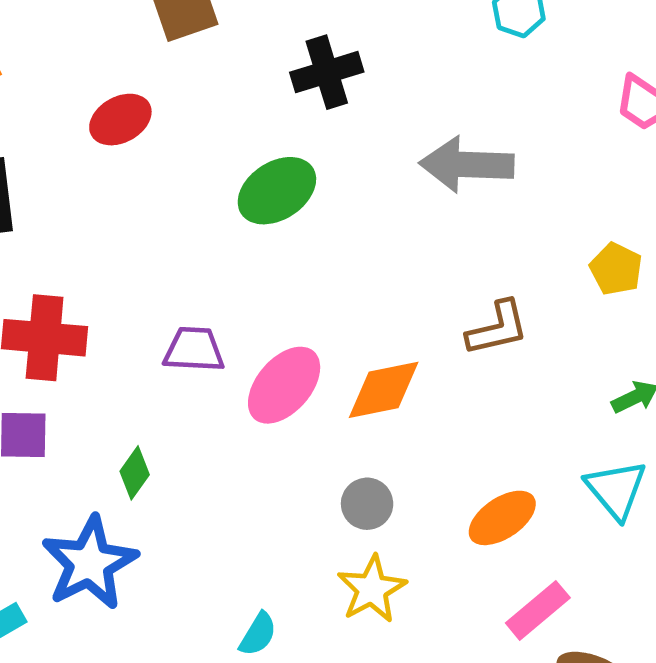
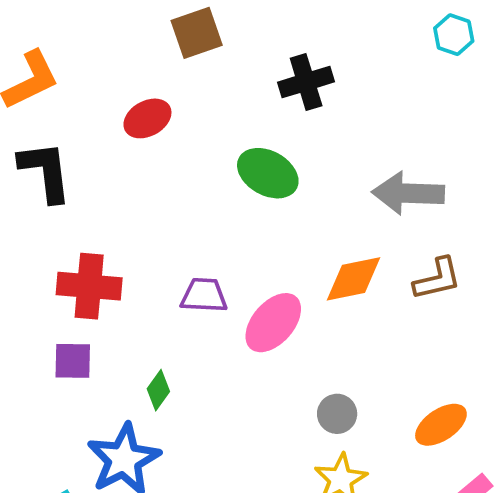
gray arrow: (467, 165) -> (408, 193), moved
green ellipse: (277, 191) -> (268, 173), turned 62
orange diamond: (384, 390) -> (353, 279), moved

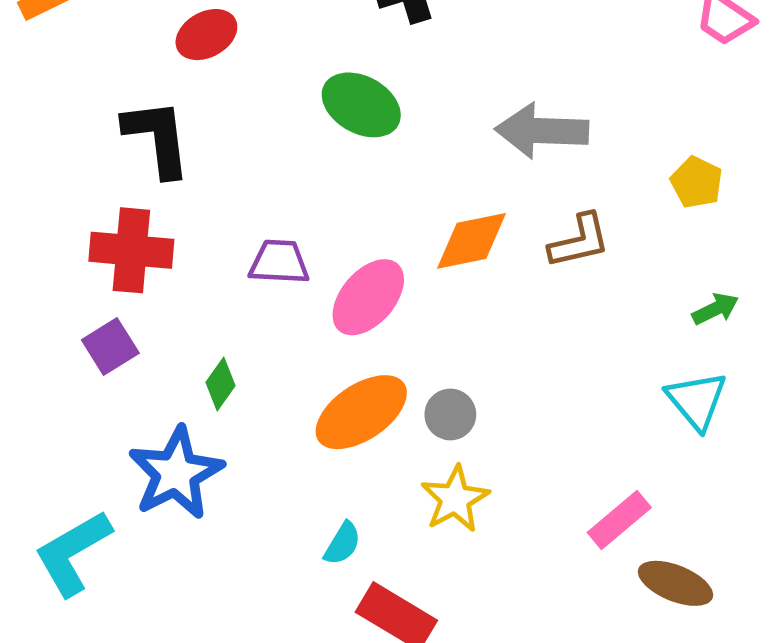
black L-shape: (45, 171) -> (157, 138), moved
purple square: (73, 361) -> (110, 346), turned -33
orange ellipse: (441, 425) -> (361, 412), moved, size x1.4

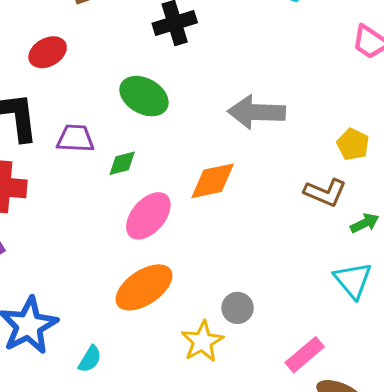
brown L-shape: (579, 241) -> (325, 192), moved, turned 36
purple trapezoid: (279, 262) -> (75, 138), moved
green diamond: (221, 384) -> (122, 163), moved, turned 40
gray circle: (450, 414) -> (237, 308), moved
cyan semicircle: (342, 543) -> (90, 359), moved

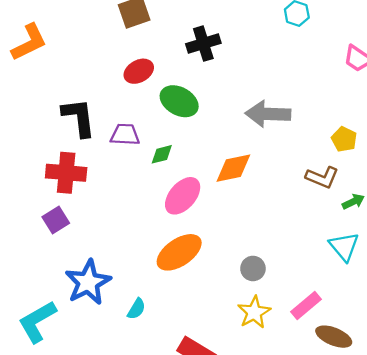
red ellipse: (48, 52) -> (139, 71), moved
yellow star: (202, 342) -> (254, 312), moved

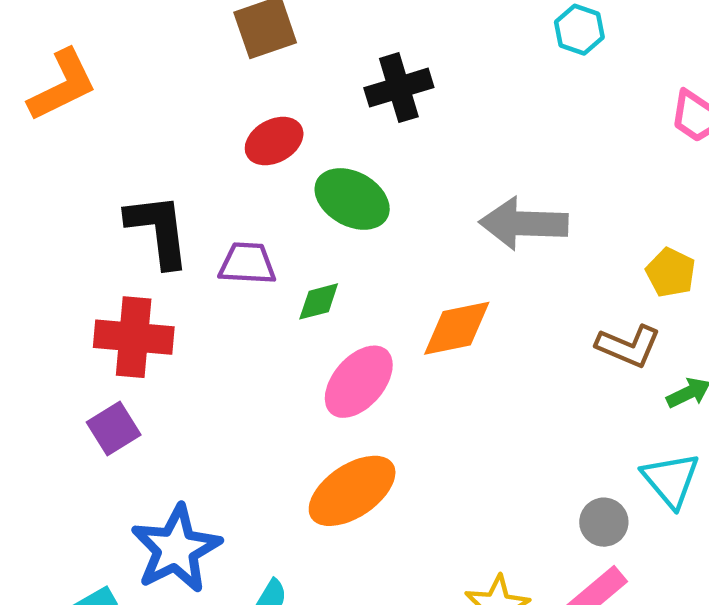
gray circle: (253, 268) -> (604, 522), moved

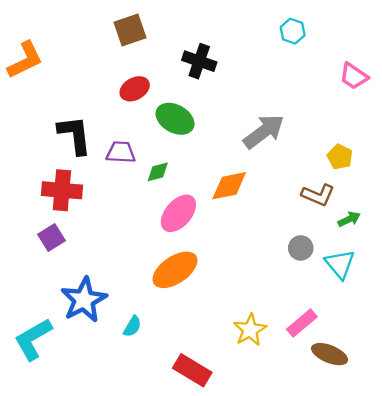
black cross: (399, 88) -> (199, 61), turned 36
gray arrow: (524, 223) -> (264, 131), turned 141
gray circle: (604, 522) -> (301, 248), moved

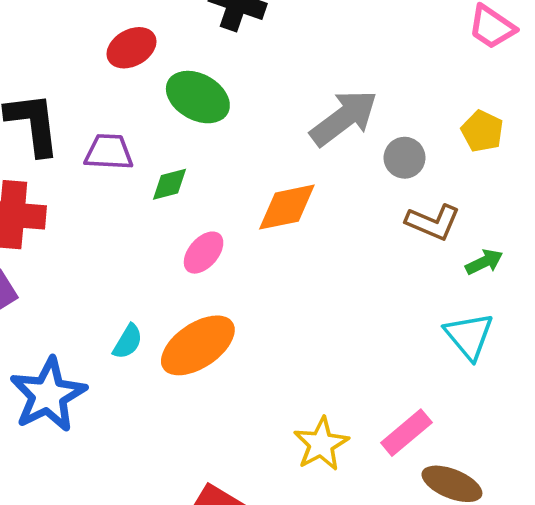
yellow pentagon: (340, 157) -> (482, 131), moved
pink ellipse: (178, 213) -> (204, 253), size x0.7
gray circle: (301, 248) -> (405, 158), moved
cyan semicircle: (132, 326) -> (128, 342), moved

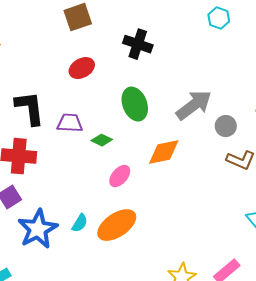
green ellipse: (198, 97) -> (135, 104), moved, turned 40
green diamond: (169, 184) -> (102, 140), turned 40
blue star: (48, 395) -> (38, 229), moved

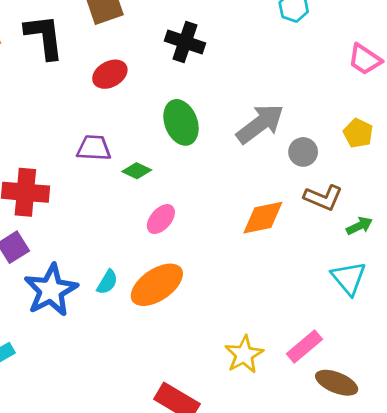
black L-shape: (30, 108) -> (44, 37), moved
orange diamond: (164, 152) -> (263, 218), moved

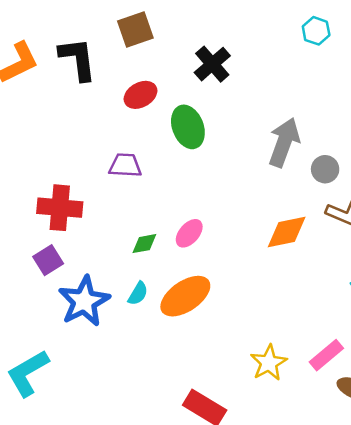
black cross: (185, 42) -> (212, 64), turned 30
green ellipse: (181, 122) -> (188, 127), moved
gray arrow: (260, 124) -> (284, 142), turned -33
green diamond: (137, 171) -> (144, 244), moved, turned -36

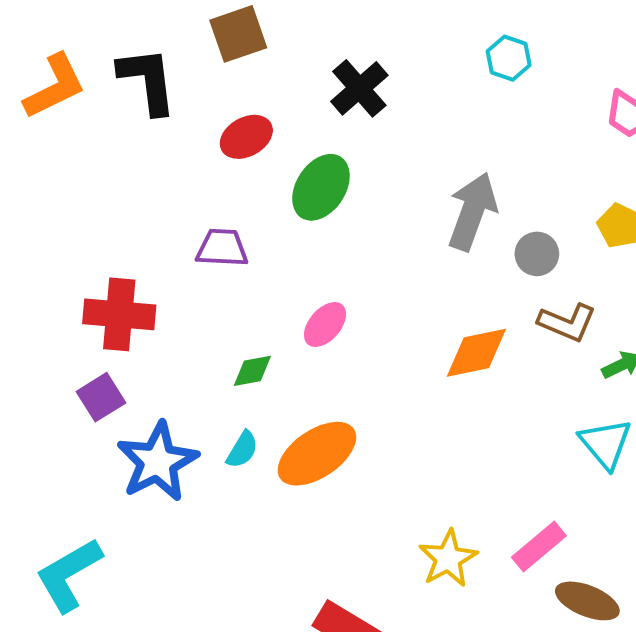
cyan hexagon: (316, 31) -> (509, 58), moved
green ellipse: (188, 127) -> (321, 187), turned 54
pink ellipse: (189, 233) -> (325, 325), moved

